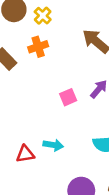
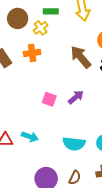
pink square: (68, 97) -> (49, 99), turned 32

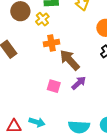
orange cross: (32, 53) -> (52, 43), moved
brown arrow: (81, 57) -> (70, 60), moved

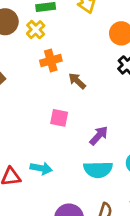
brown arrow: (70, 60) -> (77, 81), size x0.6
purple arrow: (79, 83) -> (99, 136), moved

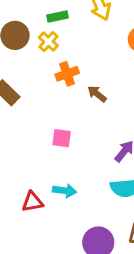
pink square: (59, 118) -> (62, 138), moved

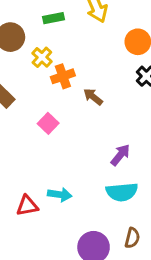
yellow cross: (48, 42) -> (42, 57), moved
pink square: (62, 138) -> (48, 123), moved, turned 36

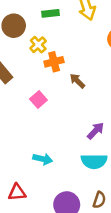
red triangle: (27, 206) -> (17, 192), moved

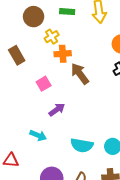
brown arrow: (77, 81) -> (80, 74), size x1.5
purple arrow: (96, 131) -> (57, 110), moved

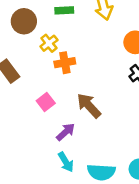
brown arrow: (80, 74) -> (89, 106), moved
cyan arrow: (38, 135) -> (66, 162), moved, turned 42

